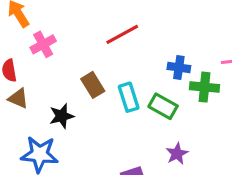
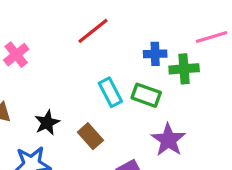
brown rectangle: (93, 85) -> (90, 136), moved
purple star: (177, 154) -> (168, 140), size x1.5

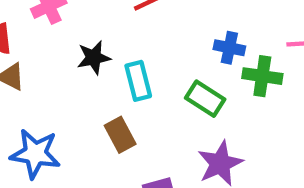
cyan rectangle: (110, 92) -> (138, 81), moved
black star: (47, 123) -> (94, 58), moved

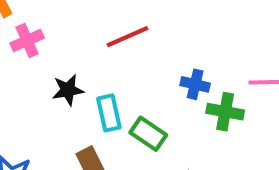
green rectangle: (205, 99) -> (148, 134), moved

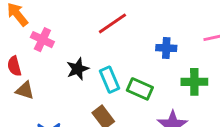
pink cross: (27, 41) -> (42, 40), turned -30
green cross: (225, 112) -> (194, 82), moved

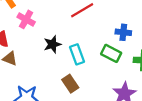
green rectangle: (140, 89) -> (111, 53), moved

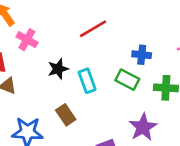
brown rectangle: (70, 84) -> (66, 115), moved

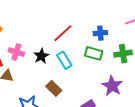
red line: (93, 29) -> (63, 33), moved
pink cross: (27, 40) -> (16, 52), moved

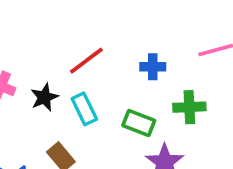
green rectangle: (94, 53) -> (139, 123), moved

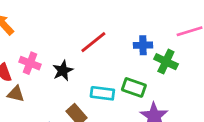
green cross: (189, 107) -> (166, 62), moved, turned 30
cyan rectangle: (84, 109) -> (102, 93), moved, turned -55

